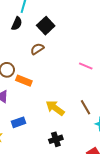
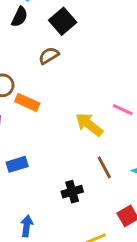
pink line: (86, 66) -> (123, 110), moved
brown line: (85, 107) -> (104, 167), moved
yellow arrow: (55, 108) -> (89, 125), moved

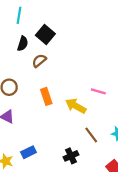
black semicircle: (20, 17) -> (23, 44), moved
orange rectangle: (27, 102) -> (46, 96), moved, turned 56
blue rectangle: (17, 164) -> (29, 152), moved

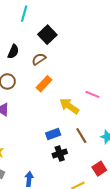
black semicircle: (23, 44) -> (13, 52), moved
orange rectangle: (46, 96) -> (44, 84), moved, turned 56
blue rectangle: (29, 152) -> (53, 134), moved

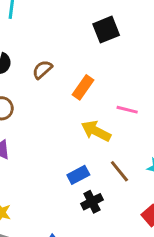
black square: (47, 35) -> (106, 30), moved, turned 30
orange rectangle: (44, 84) -> (83, 87), moved

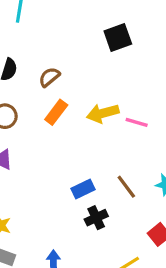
orange rectangle: (83, 87) -> (56, 112), moved
yellow arrow: (96, 131) -> (103, 113), moved, turned -44

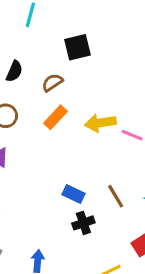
black square: (118, 38) -> (77, 47), moved
blue rectangle: (83, 189) -> (74, 194), turned 45

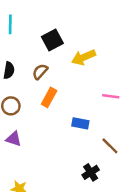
yellow arrow: (100, 123) -> (84, 57), moved
blue rectangle: (74, 194) -> (80, 123), moved

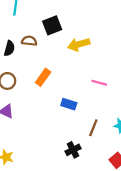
brown semicircle: (40, 72) -> (29, 41), moved, turned 48
brown line: (110, 146) -> (93, 128), turned 60

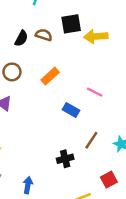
yellow arrow: (79, 44) -> (96, 36), moved
pink line: (99, 83) -> (95, 92), moved

